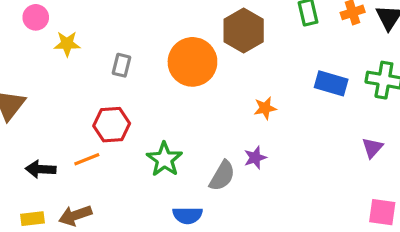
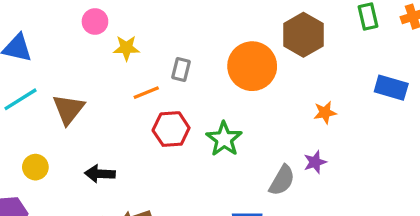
orange line: (87, 159) -> (146, 93), moved
green star: (164, 159) -> (224, 139), moved

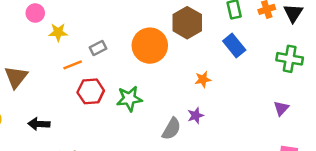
gray rectangle: (181, 69) -> (98, 48), turned 49
blue rectangle: (391, 88) -> (234, 46), moved, turned 35
green star: (224, 139) -> (129, 99), turned 30

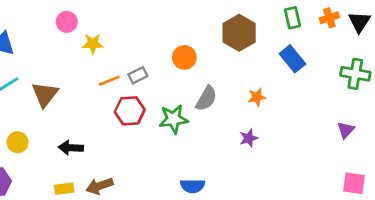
orange circle: (150, 46) -> (184, 57), moved, size x0.6
gray rectangle: (98, 48) -> (138, 75), moved
gray semicircle: (171, 129) -> (206, 98), moved

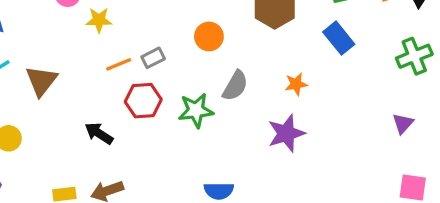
green cross: (355, 74) -> (414, 56), turned -32
purple star: (249, 138) -> (286, 133), size x1.6
black arrow: (71, 148) -> (99, 133), moved, turned 30

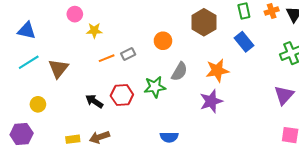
orange star: (296, 84) -> (217, 70), size x1.6
red hexagon: (143, 101) -> (122, 95), moved
purple triangle: (403, 124) -> (284, 95), size x1.5

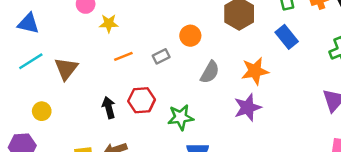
gray rectangle: (128, 54) -> (161, 56), moved
green star: (155, 87) -> (181, 117), moved
black arrow: (94, 101) -> (109, 108), turned 42

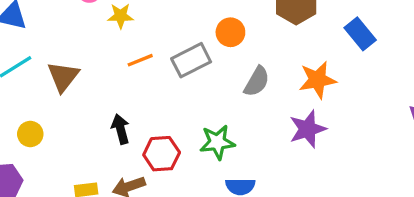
gray rectangle: (161, 56) -> (191, 60), size x1.6
red hexagon: (142, 100) -> (162, 154), moved

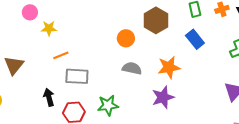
orange circle: (230, 32) -> (126, 38), moved
gray rectangle: (191, 60) -> (77, 76), moved, turned 30
gray semicircle: (257, 81) -> (132, 68), turned -108

